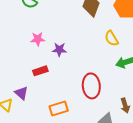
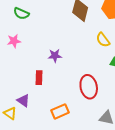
pink star: (38, 39) -> (14, 41), moved
red rectangle: (40, 71) -> (39, 78), turned -64

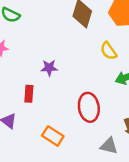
orange rectangle: (60, 111) -> (53, 136), turned 54

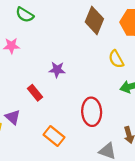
red rectangle: (29, 94) -> (35, 93), turned -49

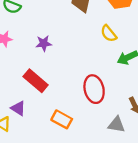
purple star: (57, 70) -> (44, 43), moved
red rectangle: (35, 93) -> (36, 81), size x1.5

